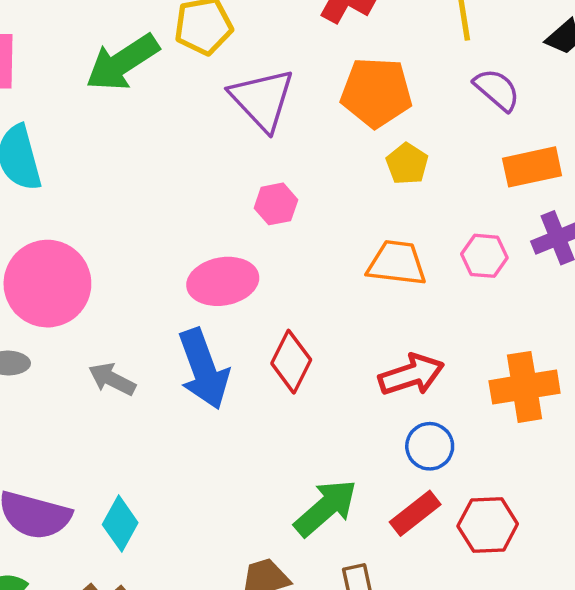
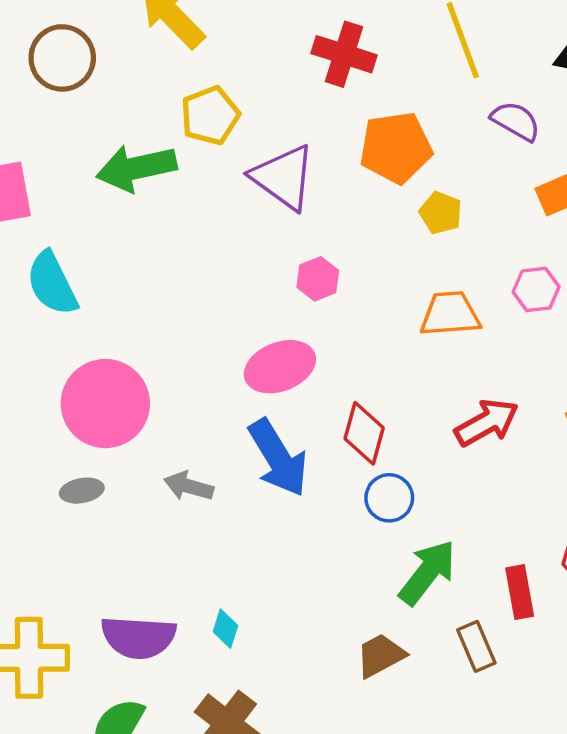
green arrow: (122, 62) -> (136, 168), turned 32
blue circle: (430, 446) -> (389, 498), moved
red rectangle: (415, 513) -> (520, 592), moved, turned -51
cyan diamond: (120, 524) -> (225, 629), size x0.7

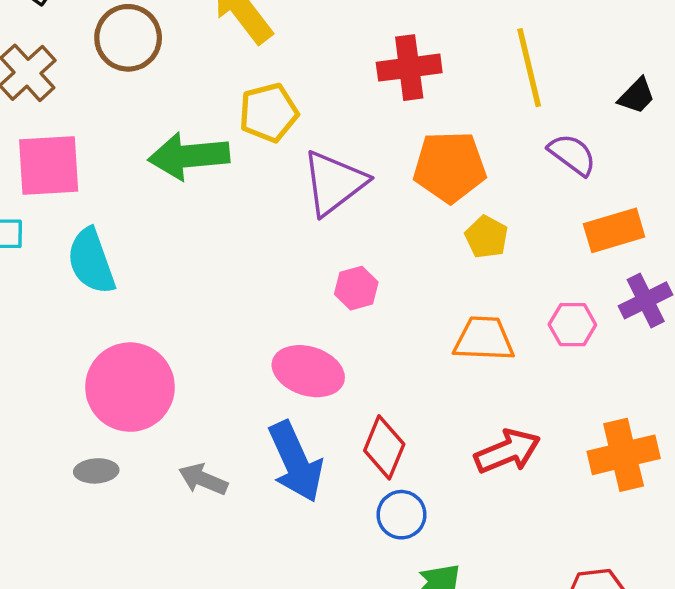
red cross: (344, 54) -> (409, 68), turned -32
purple triangle: (283, 177) -> (334, 183), turned 40
pink ellipse: (280, 367) -> (308, 371), turned 32

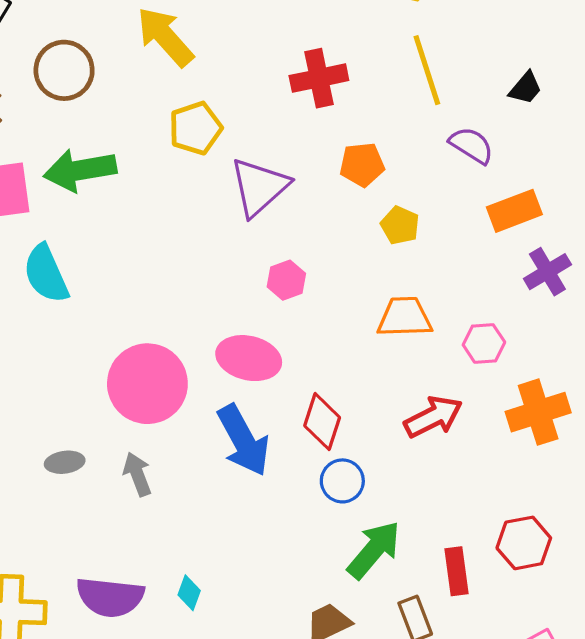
green arrow: (189, 156) -> (80, 170), moved
orange pentagon: (450, 167) -> (362, 165), size x0.7
pink hexagon: (572, 325) -> (484, 343), moved
pink circle: (130, 387) -> (147, 384), moved
gray arrow: (203, 479) -> (137, 474), moved, turned 51

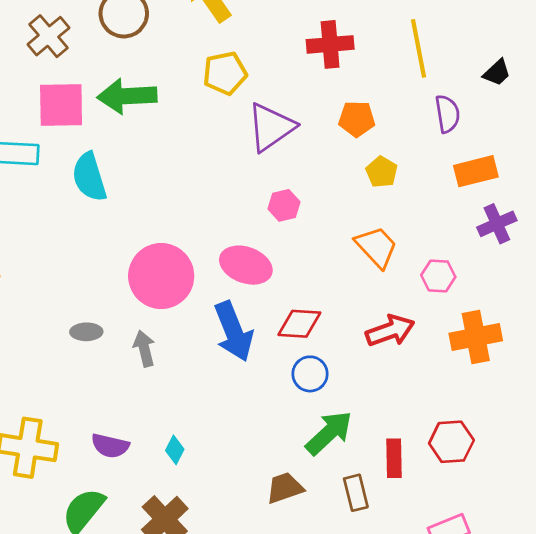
purple semicircle: (471, 145) -> (447, 114), turned 42
orange trapezoid: (405, 317) -> (376, 247), turned 42
red diamond: (322, 422) -> (299, 324), turned 69
purple semicircle: (110, 597) -> (110, 446), size x0.7

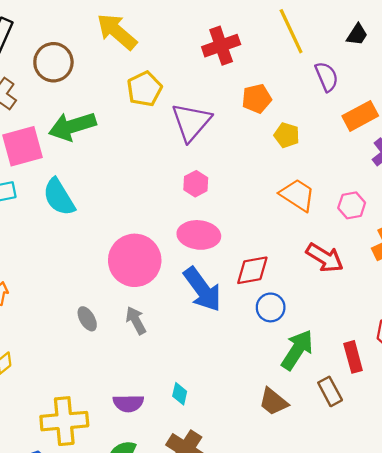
pink hexagon: (284, 205) -> (196, 184), moved
red arrow: (390, 331) -> (325, 258), turned 66
gray ellipse: (86, 332) -> (87, 319), turned 75
brown trapezoid: (285, 488) -> (273, 402), turned -108

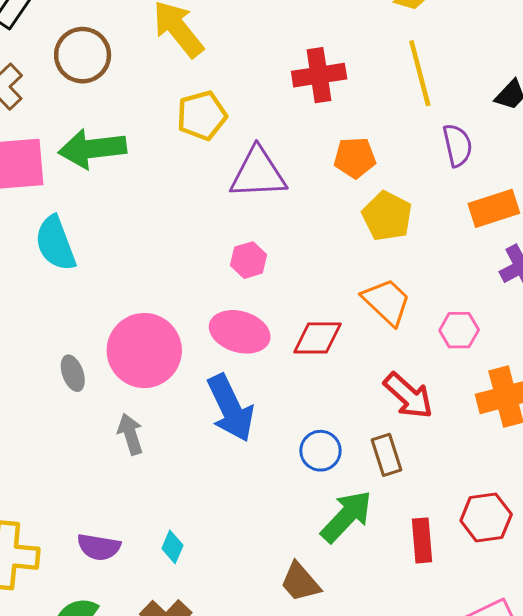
purple triangle: (191, 122) -> (258, 173), turned 36
yellow pentagon: (287, 135) -> (387, 216), size x1.4
red diamond: (252, 270) -> (318, 338), moved
gray ellipse: (87, 319) -> (73, 373), moved
brown rectangle: (330, 391) -> (386, 455), moved

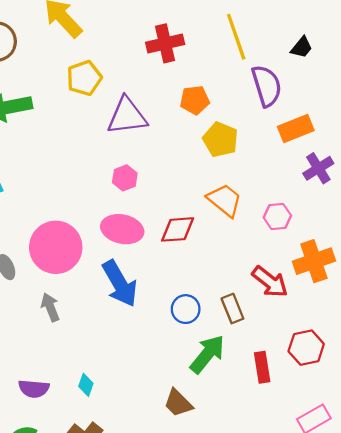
purple semicircle: (457, 145) -> (267, 86), size x1.4
red arrow: (408, 396) -> (270, 282), moved

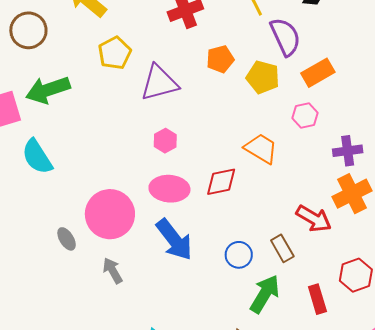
yellow pentagon: (220, 140) -> (263, 77), moved
purple cross: (318, 168) -> (348, 151), moved, turned 32
pink hexagon: (277, 217) -> (305, 116), moved

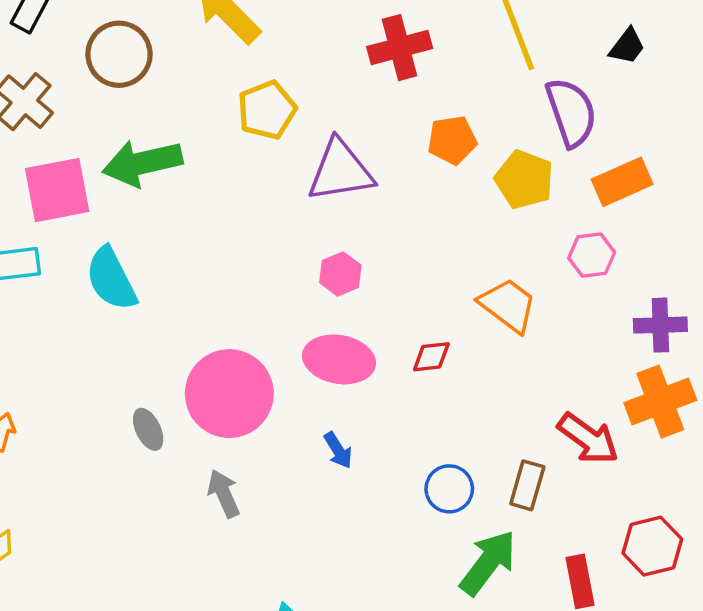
red diamond: (221, 182) -> (431, 357), size x0.7
blue arrow: (174, 240) -> (338, 450), size x0.5
brown rectangle: (282, 248) -> (527, 485), turned 40

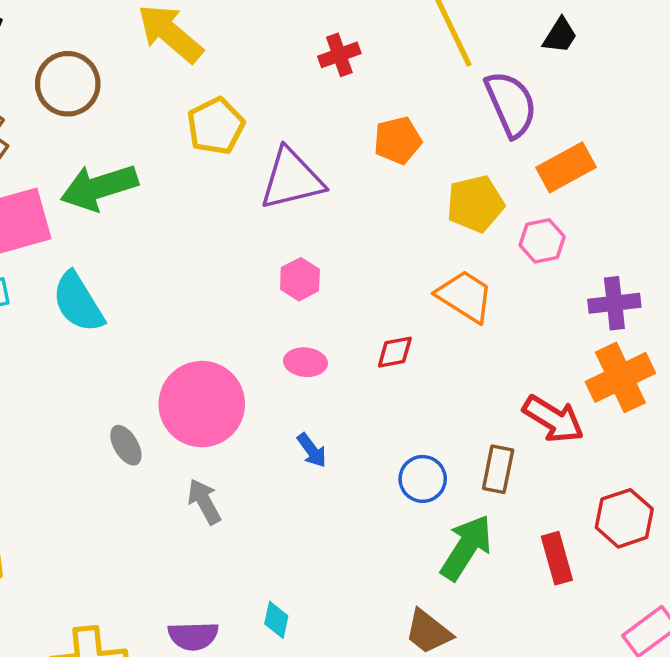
red cross: (400, 48) -> (339, 55), size x0.7
yellow pentagon: (524, 180) -> (475, 204), moved, turned -30
pink ellipse: (339, 359) -> (305, 362), size x0.6

